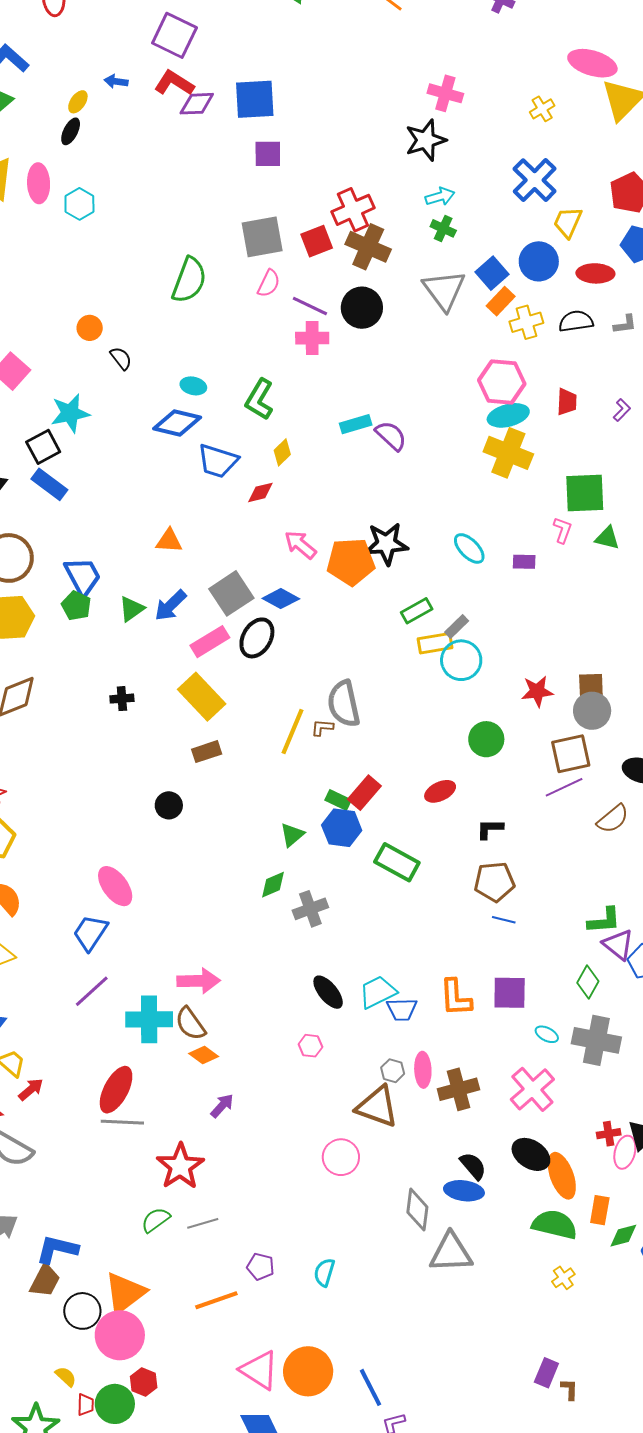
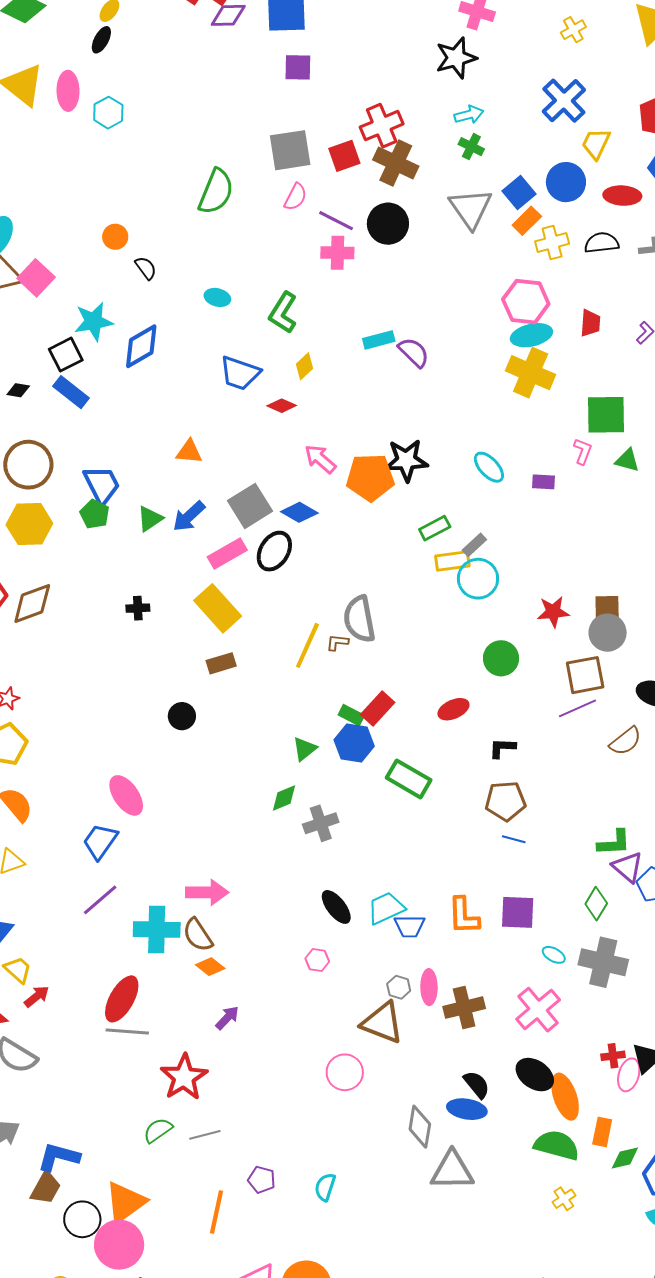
blue diamond: (177, 423) -> (141, 346), moved, turned -45
red diamond: (260, 492) -> (282, 406), turned 36
orange line: (216, 1300) -> (217, 1212), turned -60

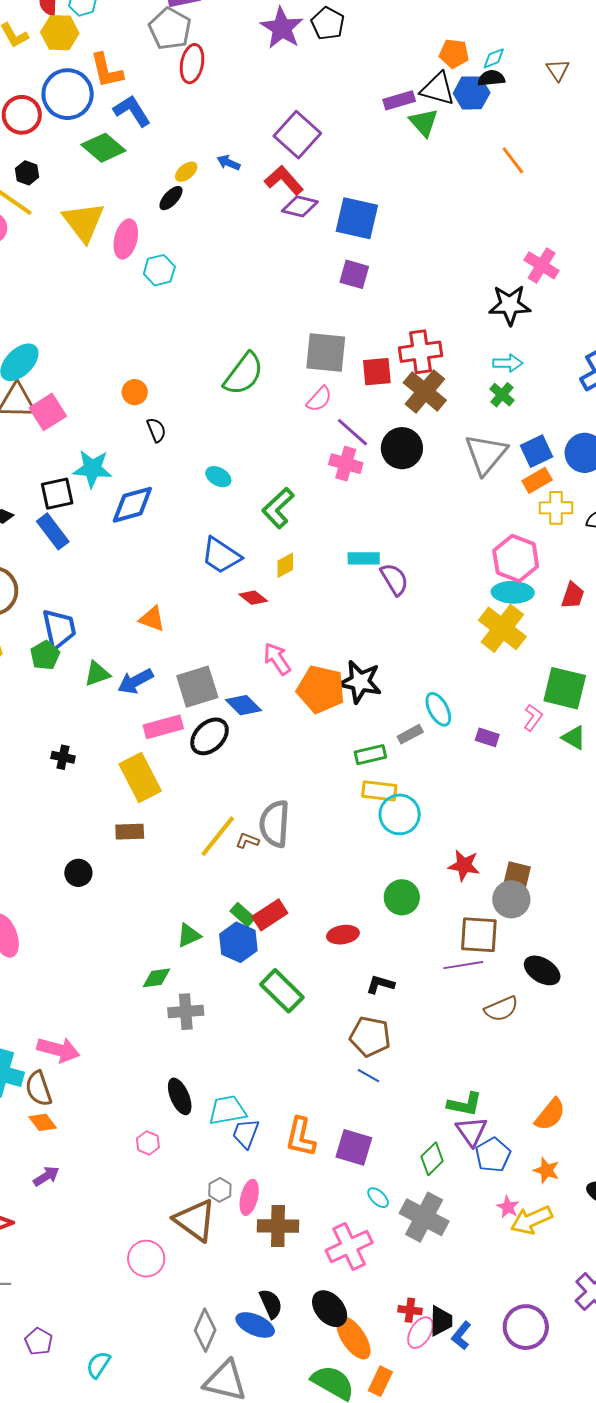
gray rectangle: (474, 545) -> (410, 734), moved
blue trapezoid: (410, 926) -> (246, 1133), turned 96
orange ellipse: (565, 1097) -> (353, 1338), turned -30

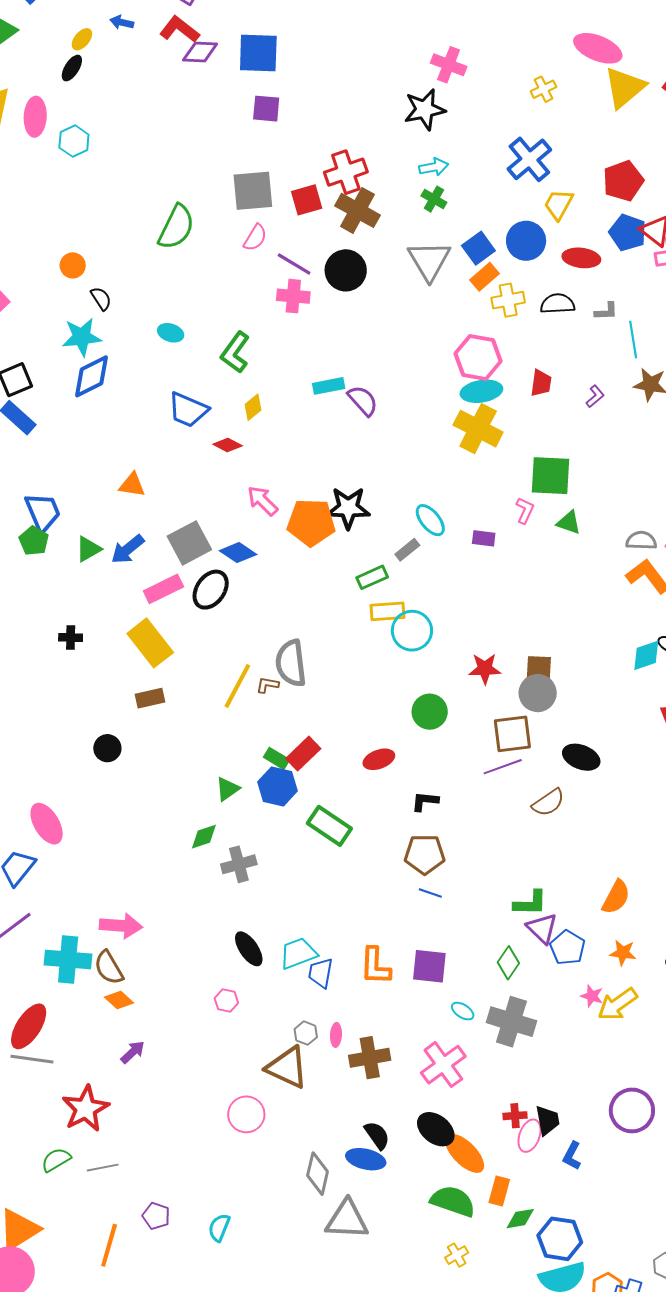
cyan star: (92, 469) -> (82, 337), moved
pink ellipse: (249, 1197) -> (336, 1035), size x0.7
blue L-shape: (461, 1335) -> (572, 1156), moved

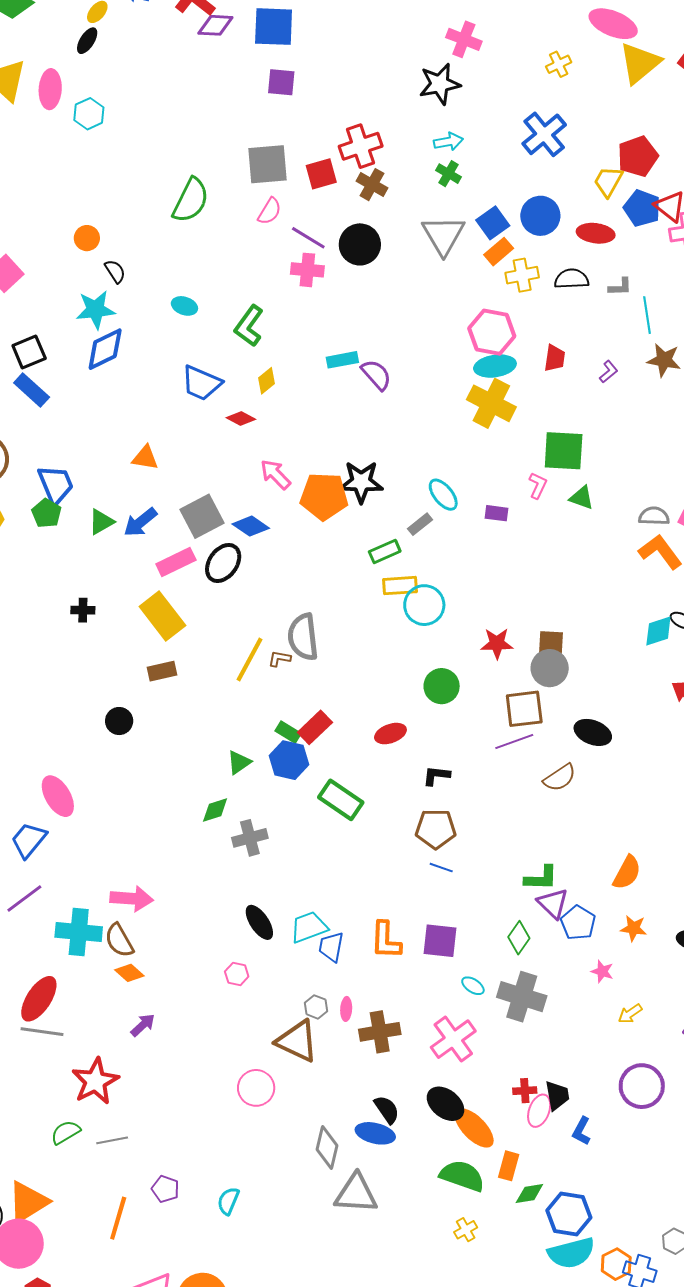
yellow trapezoid: (559, 204) -> (608, 181), moved
brown cross: (358, 210) -> (372, 185), size x0.7
yellow arrow: (618, 1004) -> (630, 1014), moved, size x0.6

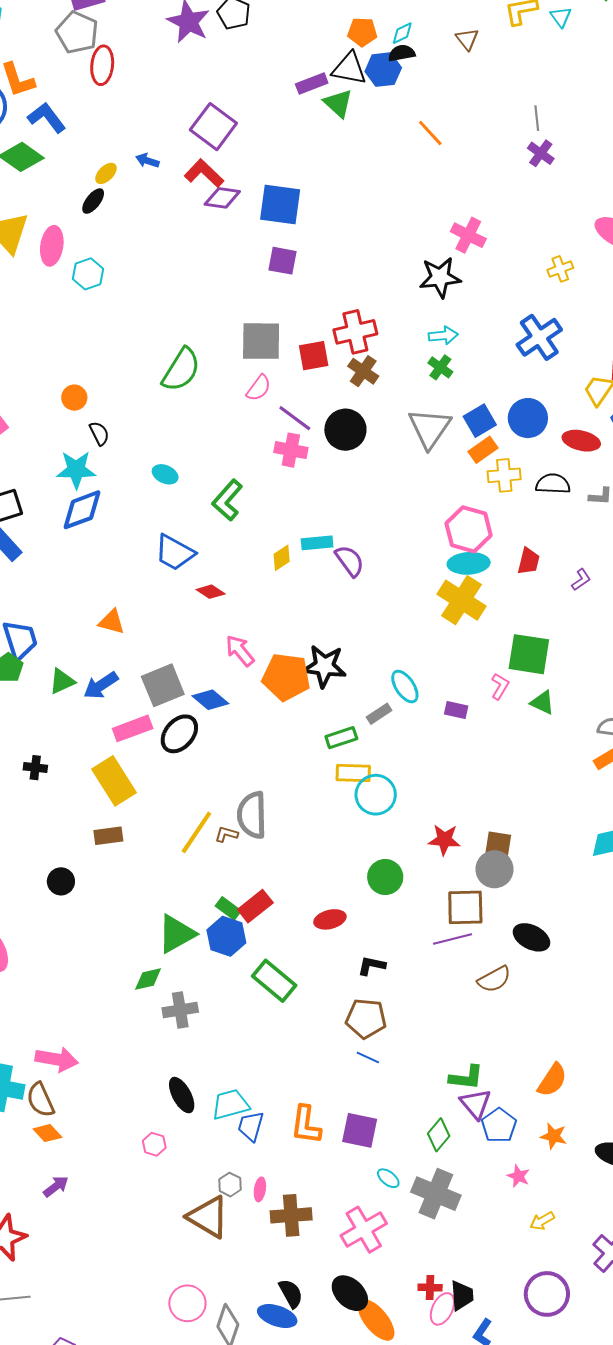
yellow diamond: (266, 381) -> (282, 558), moved
green triangle: (239, 762) -> (176, 934), size x1.6
pink circle: (256, 1088) -> (187, 1303), moved

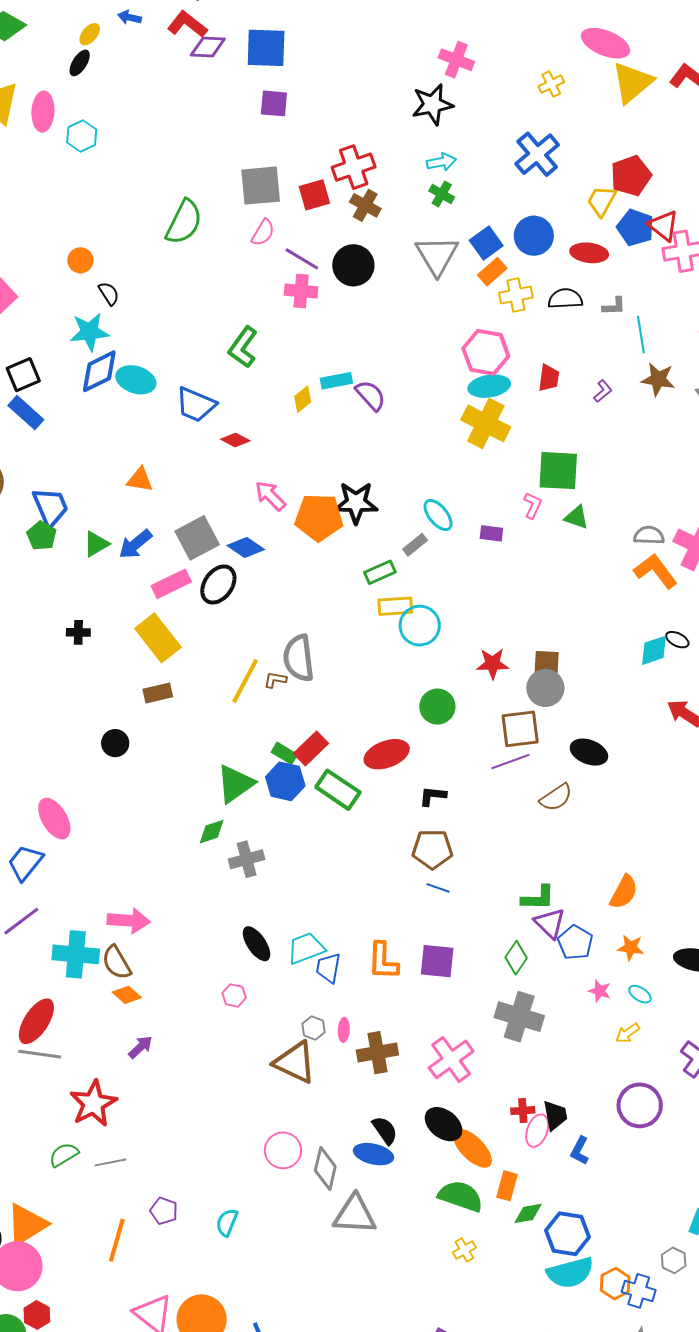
cyan ellipse: (165, 474) -> (136, 380), moved, size x1.5
red ellipse: (330, 919) -> (387, 754), size x1.4
green rectangle: (274, 981) -> (338, 790), moved
cyan ellipse: (388, 1178) -> (640, 994), moved

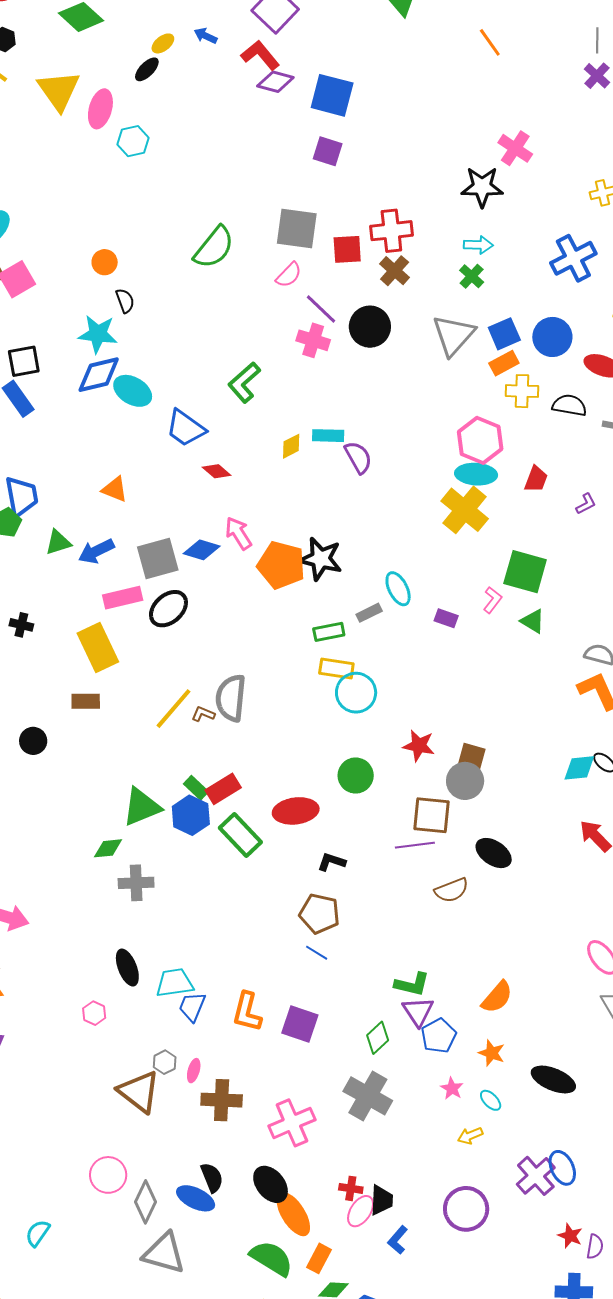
blue diamond: (246, 548) -> (202, 550), moved, turned -30

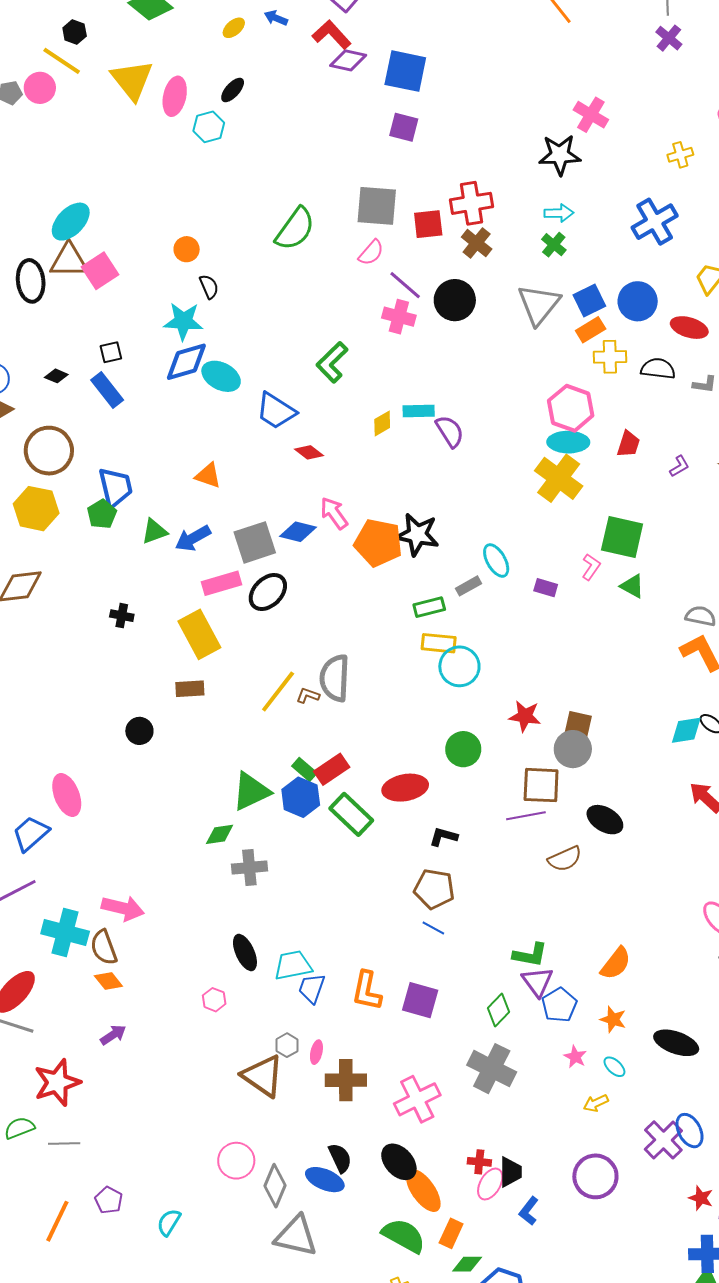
black ellipse: (147, 69) -> (233, 90), moved
black square: (24, 361) -> (111, 352), size x0.7

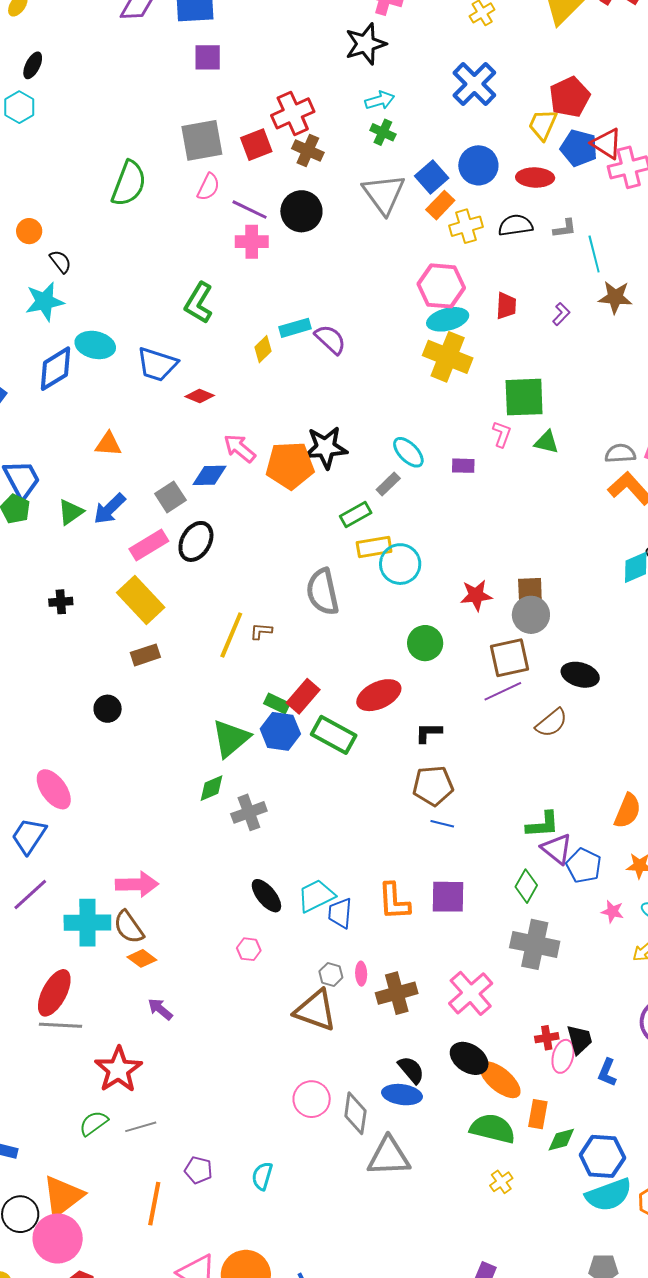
blue diamond: (186, 362) -> (55, 369), moved
gray square: (255, 542) -> (170, 497), size x0.7
gray semicircle: (335, 678) -> (323, 592), moved
purple arrow: (113, 1035) -> (160, 1009), turned -92

